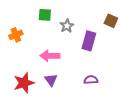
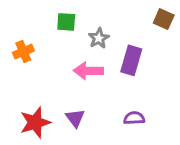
brown square: (111, 21) -> (164, 19), moved
pink arrow: (50, 56) -> (88, 71), moved

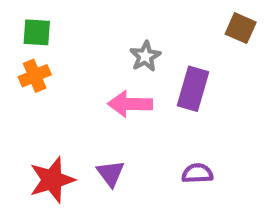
green square: (66, 22) -> (37, 32), moved

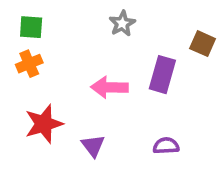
brown square: (241, 28) -> (203, 44), moved
gray star: (145, 56) -> (122, 23), moved
red star: (52, 180) -> (44, 124), moved

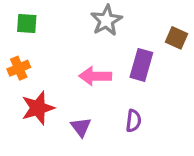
gray star: (122, 23) -> (106, 20), size x1.4
orange cross: (29, 64) -> (19, 68), moved
purple semicircle: (166, 146) -> (133, 121), moved, turned 100

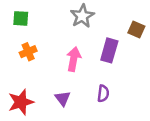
orange cross: (19, 68) -> (28, 52), moved
pink arrow: (95, 76) -> (74, 59), turned 100
red star: (38, 108) -> (21, 102), moved

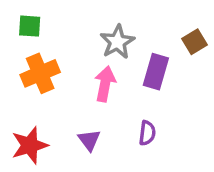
gray star: (82, 16) -> (117, 42), moved
brown square: (136, 30) -> (194, 42), turned 35
orange cross: (28, 52) -> (40, 73), size x1.5

